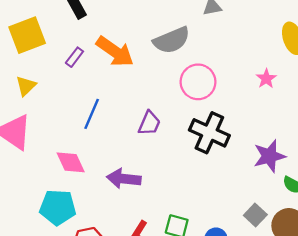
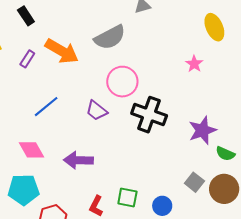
pink circle: (198, 82) -> (122, 82), moved
blue line: (92, 114) -> (46, 107), turned 32
purple trapezoid: (149, 123) -> (97, 111), turned 110

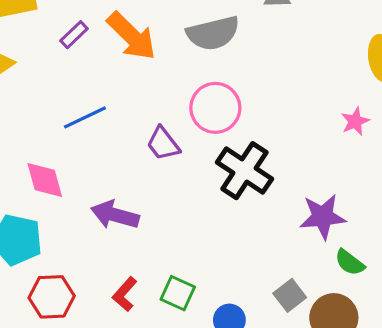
pink star: (194, 64) -> (355, 121), moved

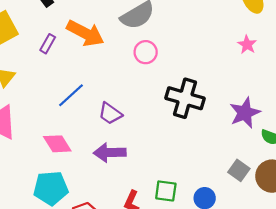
pink circle: (215, 108) -> (146, 52), moved, size x0.7
purple trapezoid: (163, 144) -> (110, 114), moved

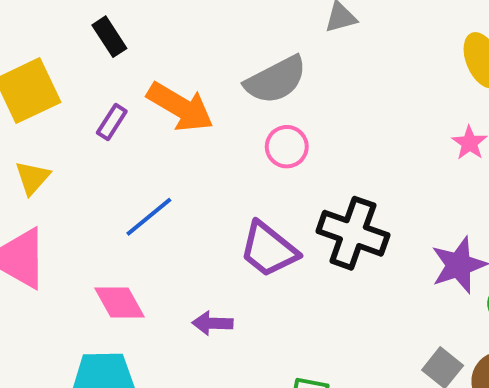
purple trapezoid: (110, 114) -> (269, 249), moved, size x1.4
purple arrow: (110, 153) -> (213, 323), size x0.7

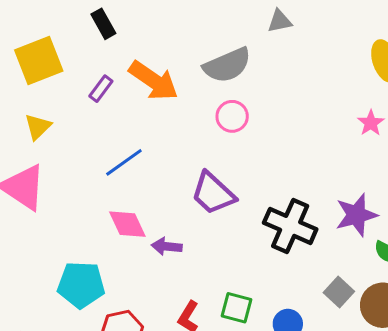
black cross: (353, 233) -> (290, 226), moved
pink diamond: (119, 302) -> (127, 224), moved

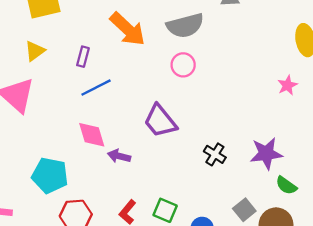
purple rectangle: (101, 89) -> (83, 57), moved, turned -30
black cross: (290, 226) -> (215, 154), size x0.6

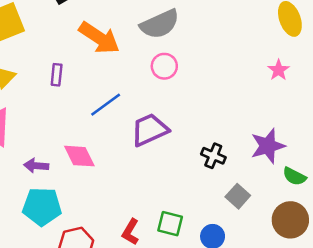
blue line: (96, 88) -> (106, 105), moved
purple trapezoid: (160, 121) -> (150, 130), turned 114
purple arrow: (119, 156) -> (36, 166), moved
gray square: (244, 210) -> (238, 196), moved

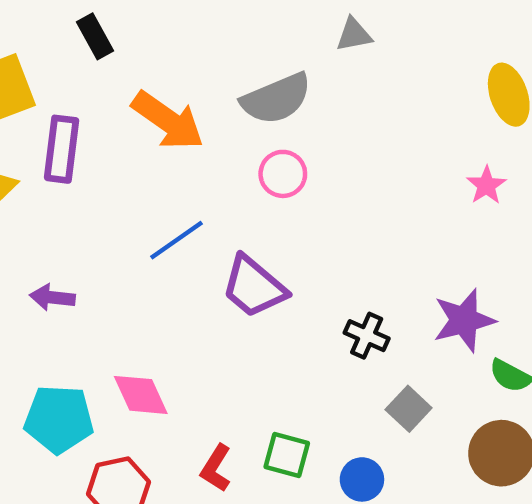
purple rectangle: (57, 75) -> (62, 149), moved, size x1.6
purple trapezoid: (150, 130) -> (254, 287), turned -117
pink diamond: (79, 156) -> (141, 395), moved
purple arrow: (36, 166) -> (52, 297), moved

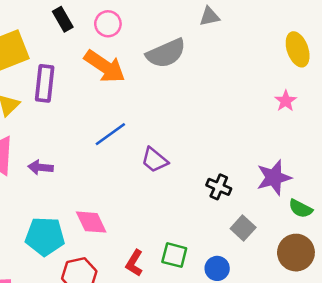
pink circle: (283, 174) -> (108, 24), moved
purple trapezoid: (254, 287) -> (155, 160), size x0.7

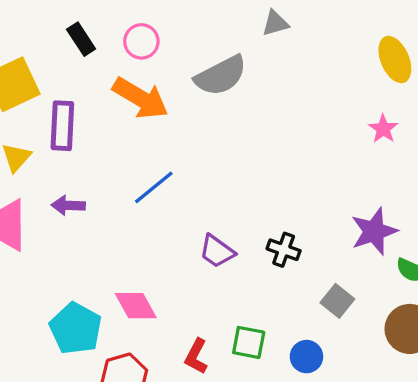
purple trapezoid: (155, 160) -> (217, 251), moved
purple arrow: (40, 167) -> (68, 205), moved
black cross: (219, 187) -> (284, 250), moved
cyan pentagon: (45, 236) -> (76, 328), turned 30

